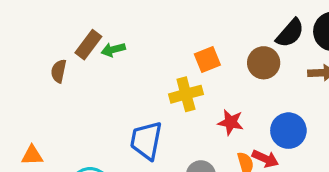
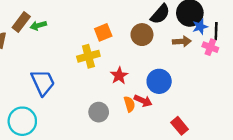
red star: (231, 122) -> (119, 76), turned 30
blue trapezoid: (146, 140) -> (43, 82), moved, turned 144

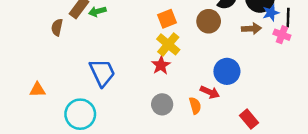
yellow cross: (88, 56) -> (168, 44), moved, turned -35
red star: (119, 76) -> (161, 65), moved
orange semicircle: (129, 104) -> (195, 106), moved

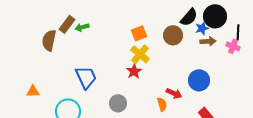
blue star: (271, 13) -> (202, 28), moved
brown semicircle: (57, 27) -> (49, 40), size x1.5
blue circle: (227, 71) -> (199, 80), moved
gray circle: (162, 104) -> (118, 103), moved

